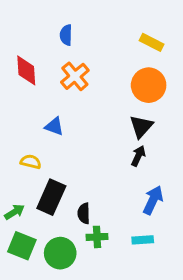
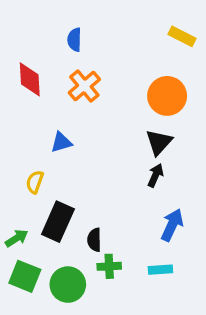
yellow rectangle: (152, 42) -> (182, 36), moved
blue triangle: (54, 126) -> (61, 142), turned -36
yellow semicircle: (31, 162) -> (35, 182), turned -84

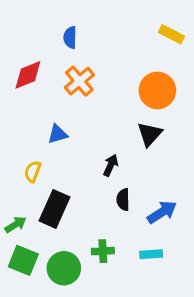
red diamond: (30, 79) -> (28, 75), turned 72
black arrow: (156, 175) -> (111, 165), moved
blue arrow: (172, 225) -> (162, 212), turned 32
black semicircle: (94, 240) -> (123, 200), moved

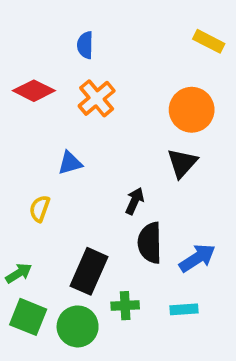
red diamond: (28, 75) -> (34, 91), turned 48
black semicircle: (123, 200) -> (150, 243), size x1.5
black rectangle: (54, 209) -> (89, 271), moved

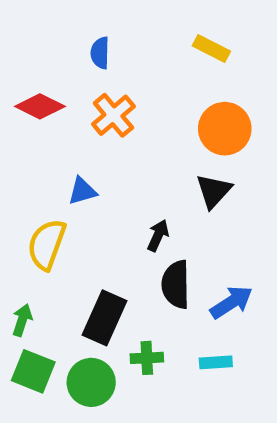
yellow rectangle: (209, 41) -> (211, 48), moved
yellow semicircle: (40, 209) -> (47, 244), size x1.6
green arrow: (19, 273) -> (22, 320), turned -40

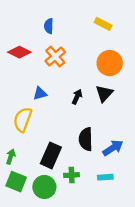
black arrow: (158, 235) -> (77, 97), moved

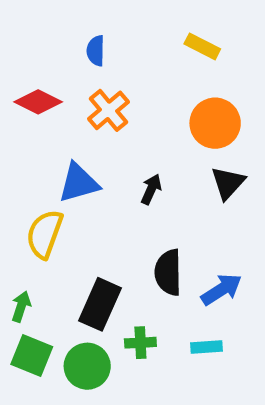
blue triangle: (40, 93) -> (79, 183), size x1.5
black triangle: (104, 93) -> (228, 183), moved

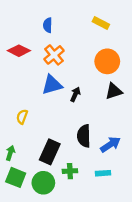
blue triangle: (79, 183) -> (52, 85), moved
black triangle: (228, 183) -> (114, 91), turned 30
yellow semicircle: (45, 234) -> (22, 117), size x0.6

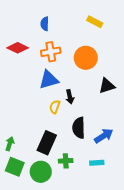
orange cross: (54, 55) -> (51, 52), turned 30
orange circle: (107, 61) -> (86, 58), moved
black arrow: (75, 94) -> (70, 97), moved, turned 144
yellow semicircle: (22, 117) -> (55, 107), moved

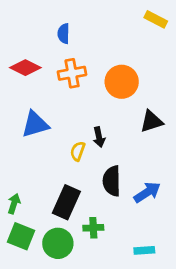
yellow rectangle: (95, 22) -> (156, 19), moved
blue triangle: (49, 80) -> (35, 124), moved
cyan rectangle: (97, 163) -> (144, 250), moved

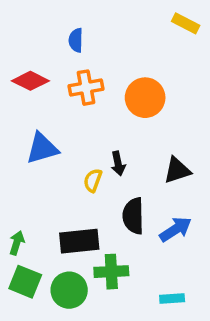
black triangle: (151, 121) -> (177, 170), moved
black rectangle: (66, 202) -> (79, 241), turned 60
green cross: (93, 228) -> (111, 272), size x1.4

